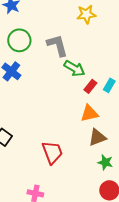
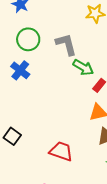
red trapezoid: (52, 152) -> (61, 151), turned -50

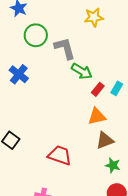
green circle: (28, 39) -> (36, 35), moved

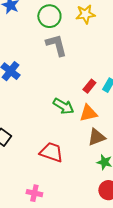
green circle: (36, 35) -> (49, 16), moved
green arrow: (82, 71) -> (63, 106), moved

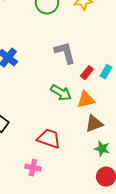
gray L-shape: (56, 45) -> (65, 53), moved
pink cross: (34, 193) -> (33, 168), moved

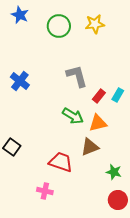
brown triangle: (94, 124) -> (90, 147), moved

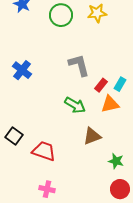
orange triangle: (98, 123) -> (110, 104), moved
red trapezoid: (61, 162) -> (44, 151), moved
pink cross: (45, 191) -> (47, 189), moved

